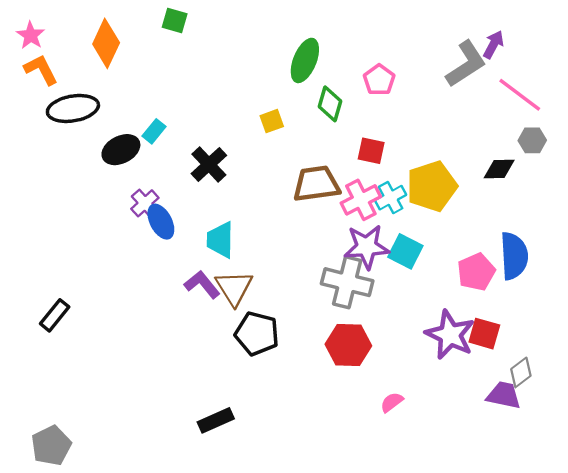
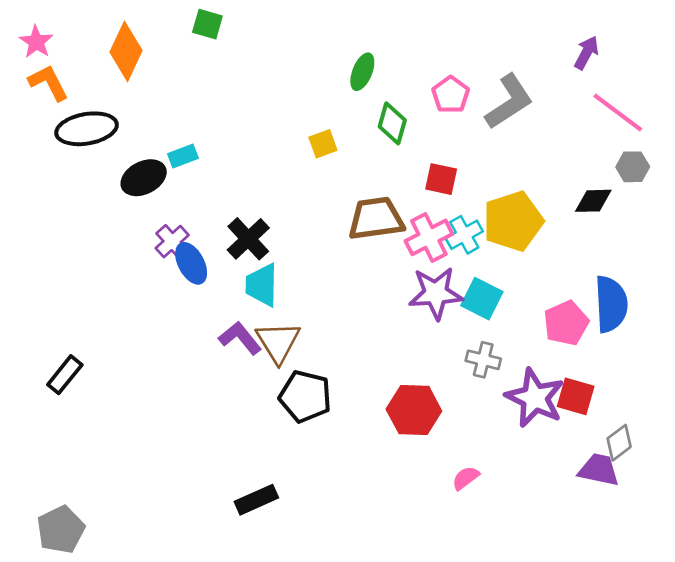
green ellipse: (305, 60) -> (362, 72), size x0.7
gray L-shape: (466, 64) -> (509, 102), moved
cyan rectangle: (154, 131) -> (183, 156), turned 30
black cross: (209, 164) -> (248, 239), moved
gray cross: (347, 282) -> (483, 360), moved, size x0.6

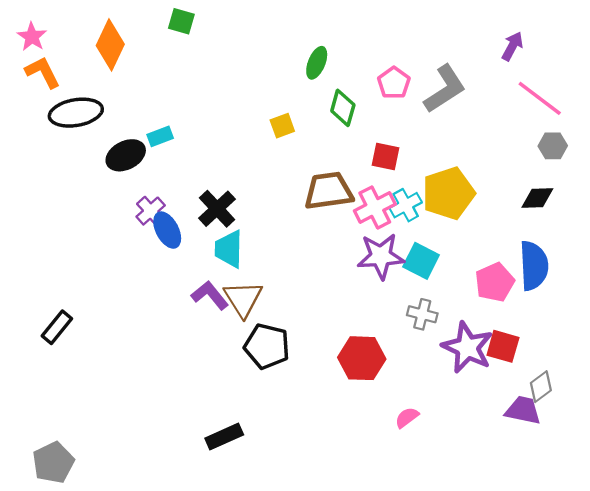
black diamond: (593, 201) -> (537, 198), moved

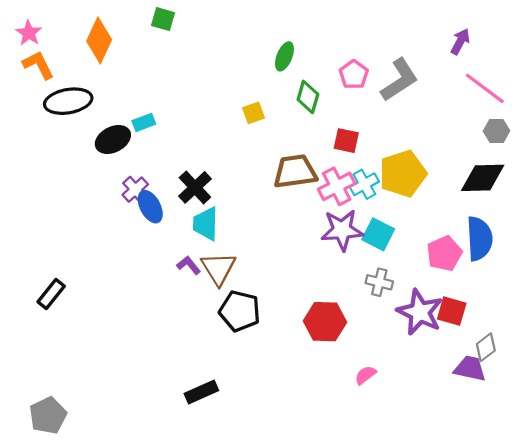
black diamond: (537, 198) -> (483, 178), size x1.5
purple L-shape: (210, 295) -> (189, 265), size x0.7

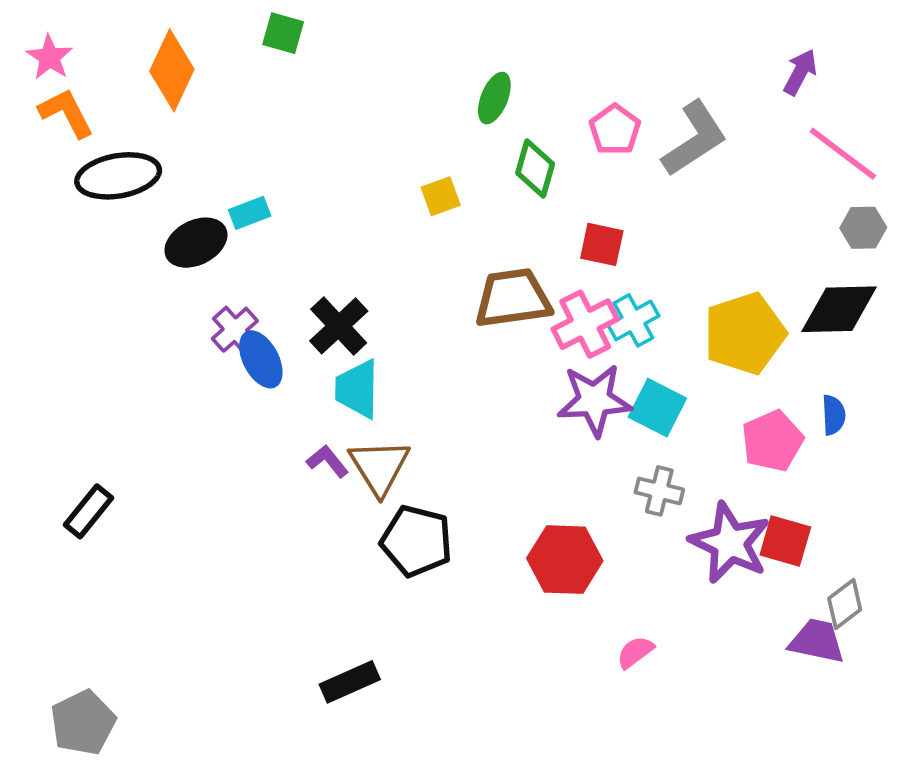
yellow pentagon: (403, 174) -> (745, 333), moved
blue semicircle: (479, 239) -> (834, 415), size x0.5

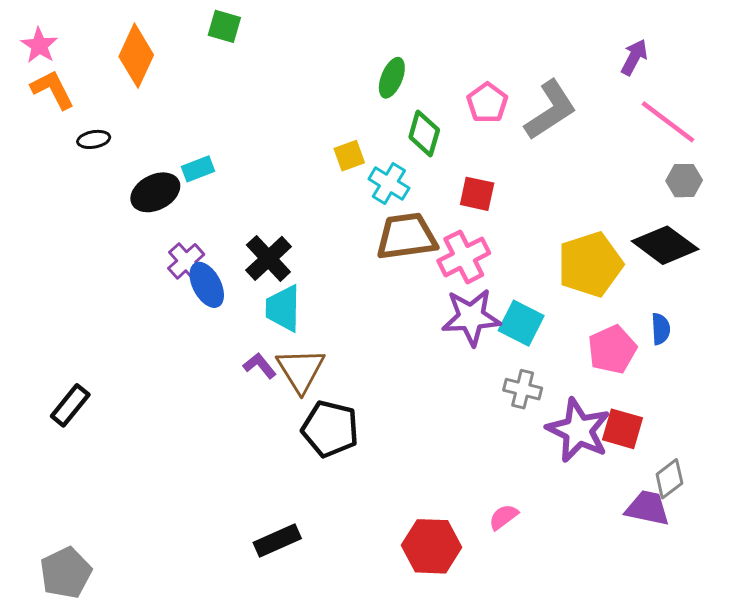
black ellipse: (118, 176) -> (94, 139), size x0.5
black diamond: (839, 309) -> (665, 245), turned 38
cyan cross: (633, 320) -> (389, 184), moved, turned -30
red hexagon: (565, 560) -> (431, 546), moved

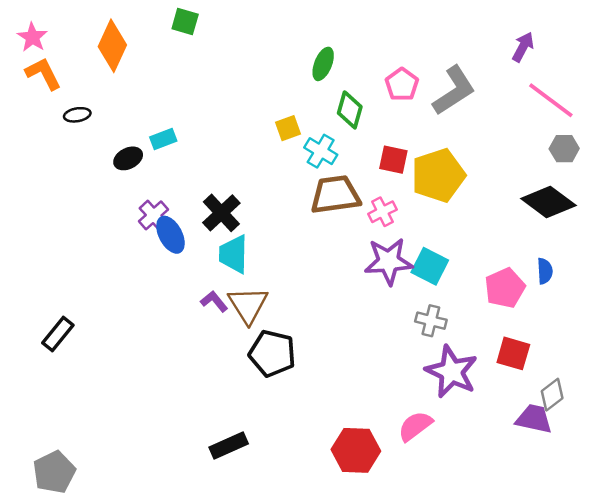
black ellipse: (155, 192) -> (128, 158), size x0.7
pink cross: (464, 257) -> (382, 212), size x0.7
yellow pentagon: (590, 264) -> (438, 175), moved
purple star: (578, 430) -> (452, 372), moved
pink semicircle: (503, 517) -> (415, 426), size x1.4

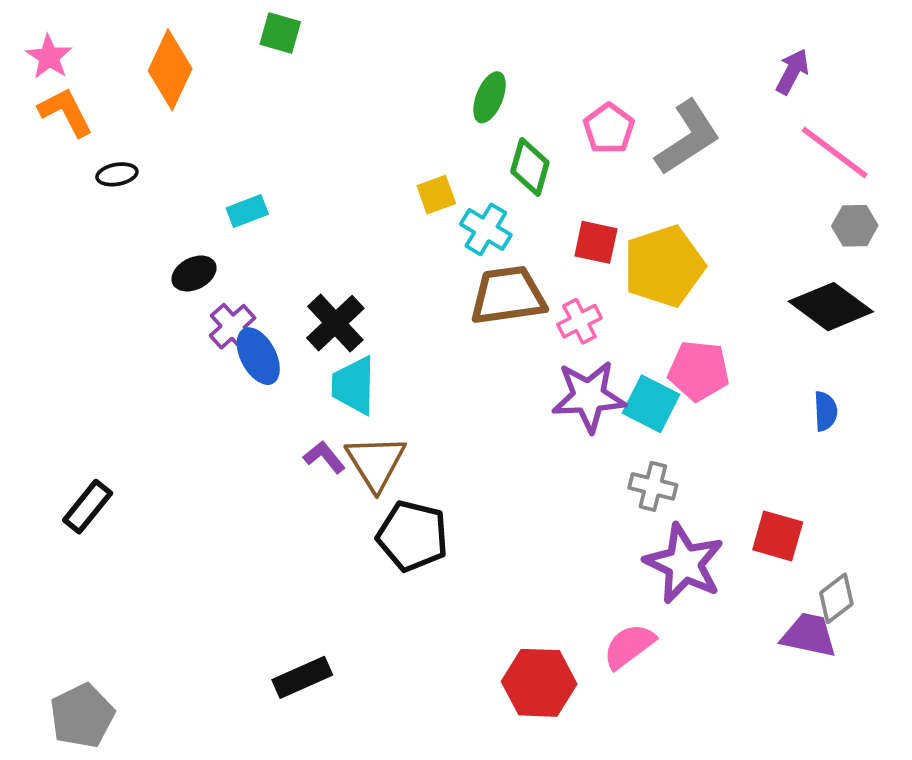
black ellipse: (128, 158) -> (194, 273), moved
pink pentagon: (505, 288) -> (699, 371), moved, turned 30
black rectangle: (229, 445) -> (302, 677), moved

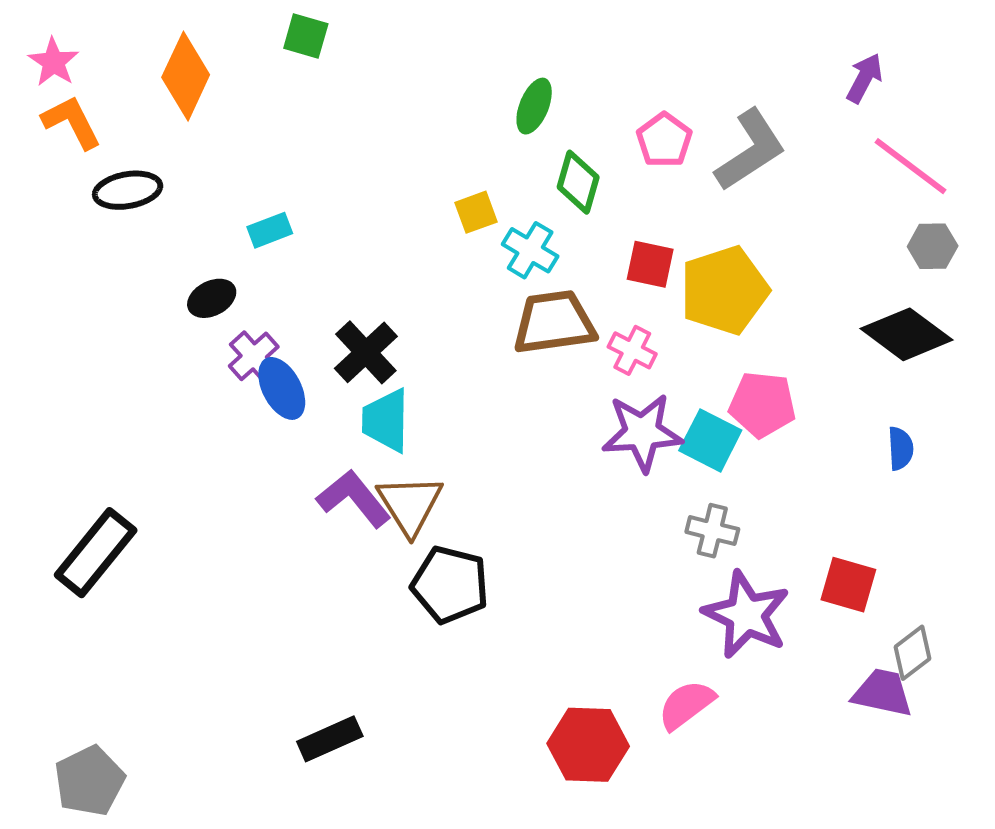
black ellipse: (117, 174) -> (128, 190), size x1.5
pink cross: (579, 321) -> (632, 350), turned -36
purple L-shape: (324, 457) -> (354, 499), size x1.6
black rectangle: (88, 507) -> (96, 553), size x1.5

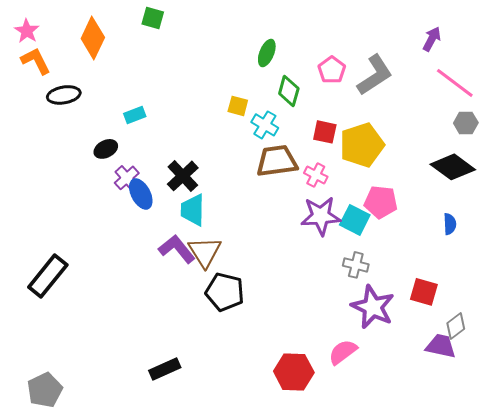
yellow square: (476, 212) -> (238, 106), turned 35

